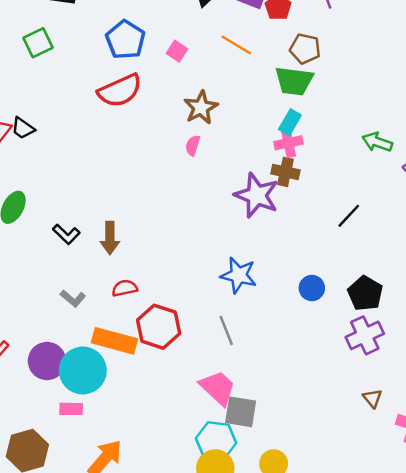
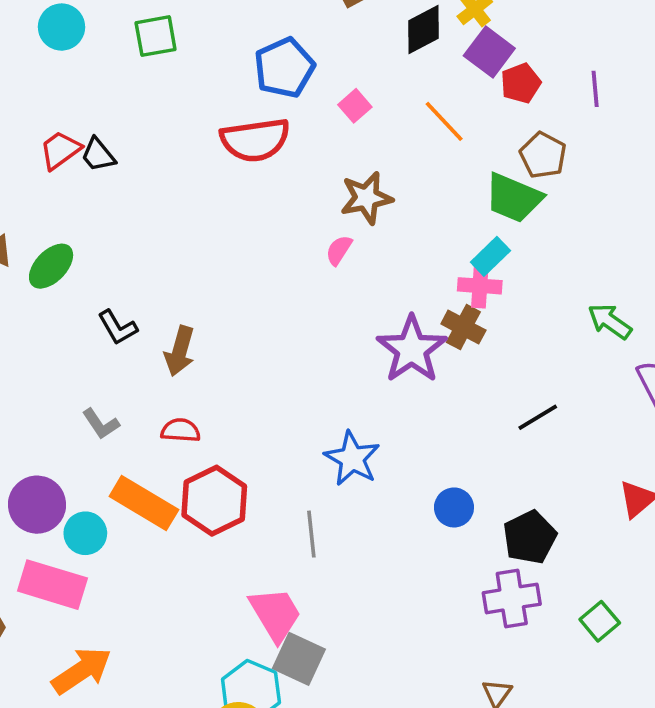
cyan circle: (83, 371) -> (85, 533), size x0.6
pink rectangle: (71, 409) -> (52, 585), size x1.8

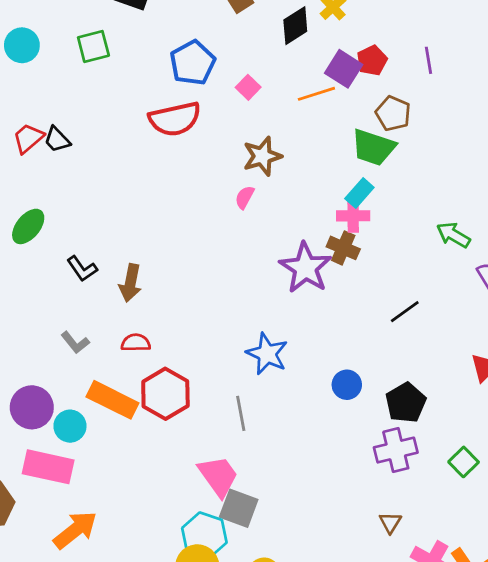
purple square: (489, 52) -> (344, 69), moved
orange line: (444, 121) -> (316, 94), turned -60

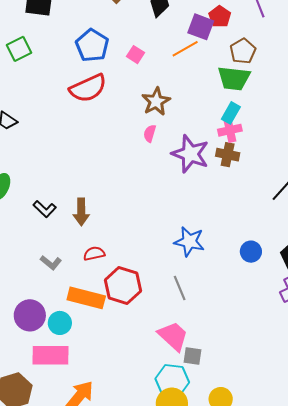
brown pentagon: (393, 113) -> (243, 51), turned 30
purple star: (305, 268) -> (190, 154), moved
gray square: (239, 508) -> (193, 356), size x0.7

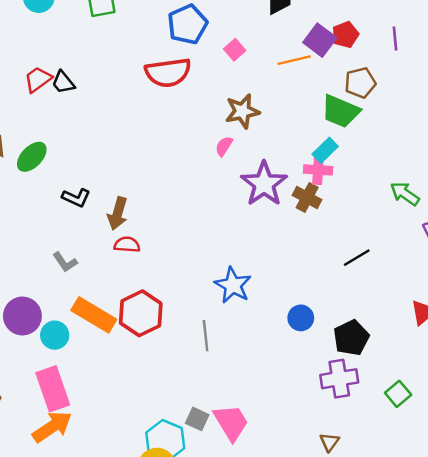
black L-shape: (45, 209) -> (76, 198), turned -35
red semicircle: (94, 254) -> (127, 245), moved
pink trapezoid: (173, 336) -> (231, 422), moved
pink rectangle: (51, 355) -> (53, 389), moved, turned 54

